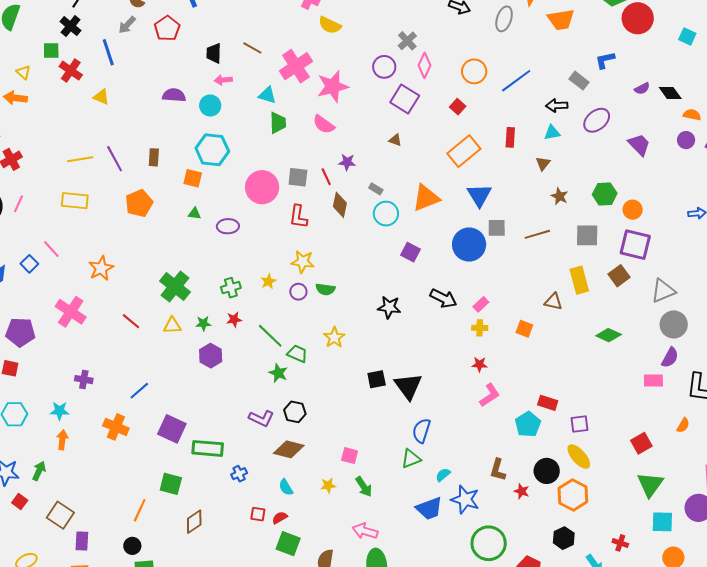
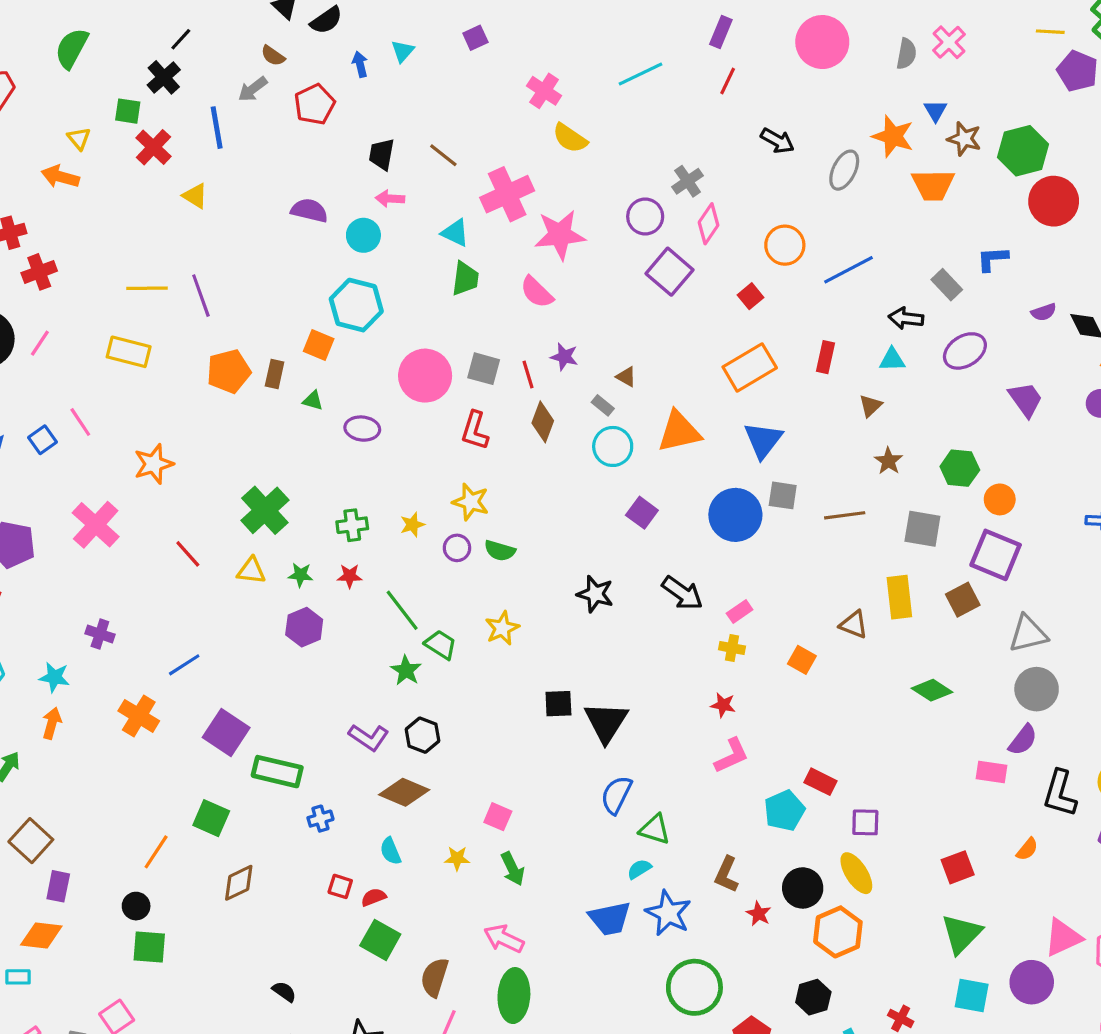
brown triangle: (395, 140) -> (626, 377), moved
brown rectangle: (154, 157) -> (275, 374), moved
green triangle: (411, 459) -> (655, 829), moved, turned 30

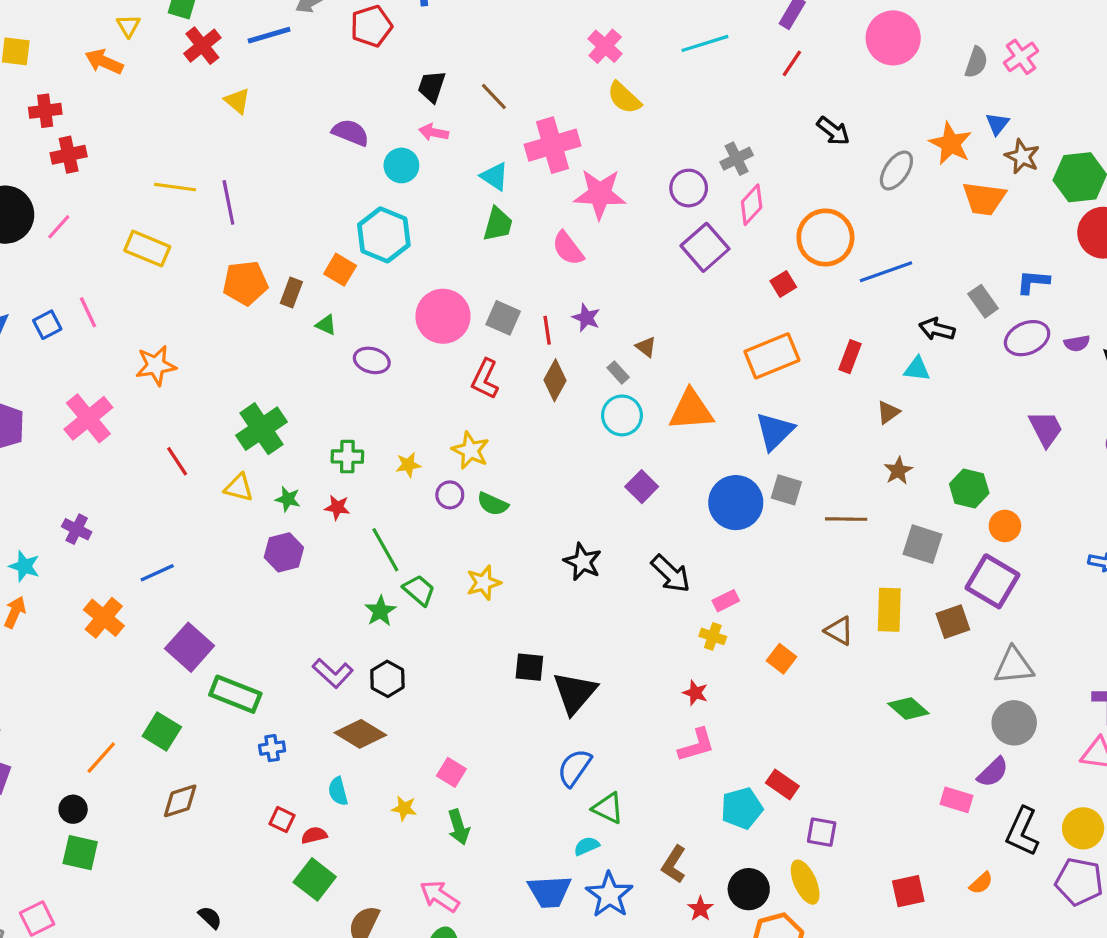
blue line: (217, 128) -> (269, 35), turned 75
orange circle: (785, 245) -> (825, 237), size x1.4
purple ellipse: (965, 351) -> (1027, 338), moved

